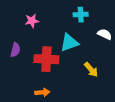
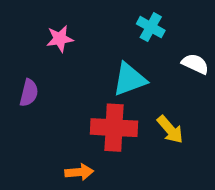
cyan cross: (81, 15) -> (151, 27), turned 32
red cross: (46, 59) -> (114, 128), moved

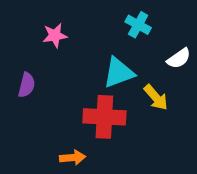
white semicircle: (195, 64) -> (179, 58), turned 120
yellow arrow: (170, 130) -> (156, 97), moved

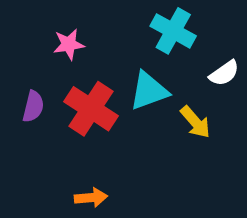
cyan cross: (138, 25) -> (173, 31), size x1.4
red cross: (104, 117) -> (91, 109), moved, turned 30

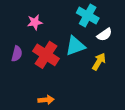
white semicircle: (224, 73) -> (105, 35), moved
yellow arrow: (195, 122) -> (99, 62), turned -108

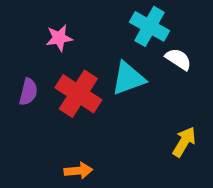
white semicircle: (105, 35) -> (178, 59), turned -112
yellow arrow: (99, 62) -> (184, 142), moved

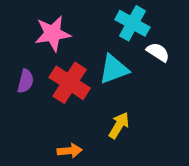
pink star: (59, 38) -> (53, 34), size x1.5
yellow arrow: (184, 142) -> (119, 125), moved

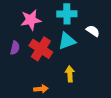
cyan cross: (132, 23) -> (67, 14), moved, turned -30
yellow arrow: (119, 125) -> (70, 74), turned -35

